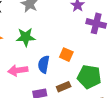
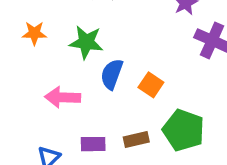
blue semicircle: (44, 64) -> (112, 74), moved

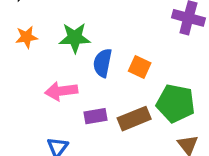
brown rectangle: (136, 139) -> (134, 119), size x1.4
purple rectangle: (93, 144) -> (96, 116), moved

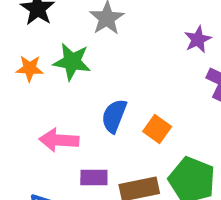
green star: (75, 38) -> (72, 62), moved

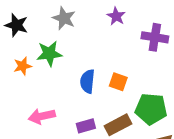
purple star: (198, 39) -> (116, 16), moved
pink arrow: (59, 140) -> (42, 116), moved

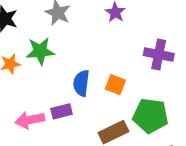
purple cross: (155, 37) -> (159, 54), moved
purple rectangle: (86, 126) -> (62, 111), moved

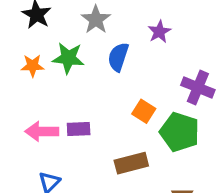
blue semicircle: (81, 83) -> (118, 57), moved
green pentagon: (150, 116) -> (180, 132), moved

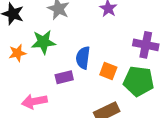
blue semicircle: (118, 57) -> (83, 58), moved
purple rectangle: (79, 129) -> (64, 77), moved

